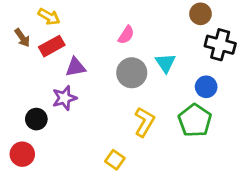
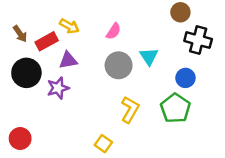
yellow arrow: (49, 17) -> (69, 26), moved
black circle: (36, 119) -> (26, 73), moved, size x1.5

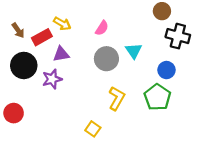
red circle: (20, 139) -> (14, 113), moved

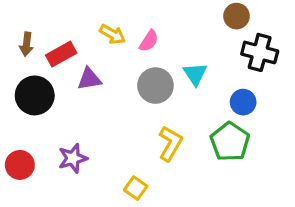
yellow arrow: (62, 24) -> (112, 34), moved
brown arrow: (18, 30) -> (26, 44), turned 42
purple star: (52, 79) -> (73, 158), moved

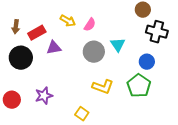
yellow L-shape: (170, 143) -> (103, 87), turned 80

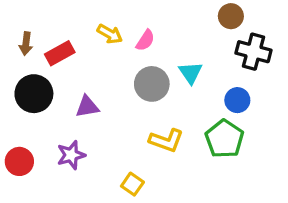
purple triangle: (54, 48) -> (87, 107), moved

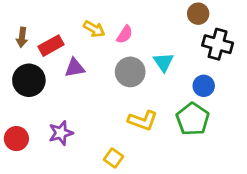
purple triangle: (87, 107) -> (75, 68), moved

